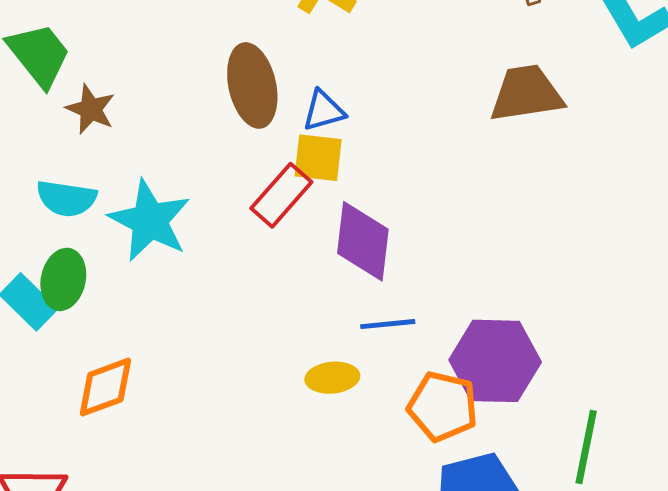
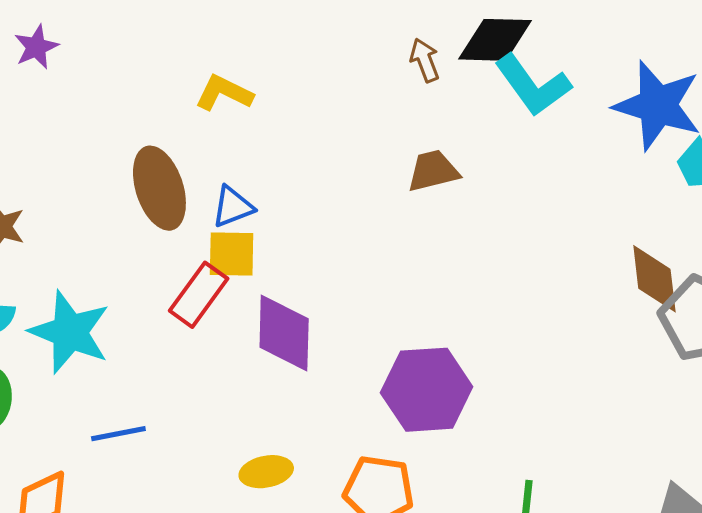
brown trapezoid: (526, 94) -> (433, 171), size x0.7
blue line: (388, 324) -> (118, 434), moved
purple hexagon: (495, 361) -> (427, 390), moved

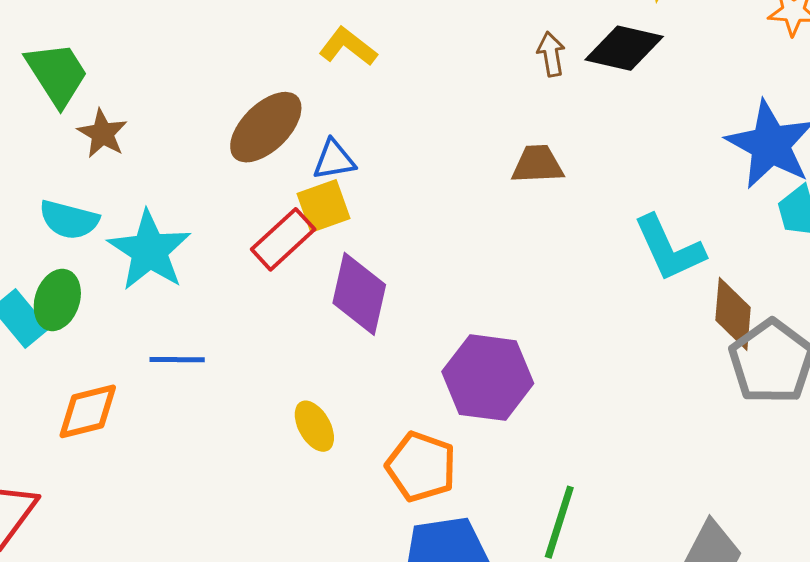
cyan L-shape: (533, 85) -> (669, 248), moved
brown ellipse: (159, 188) -> (266, 127), turned 52
yellow square: (232, 254) -> (324, 206), turned -32
yellow ellipse: (266, 472) -> (314, 426), turned 60

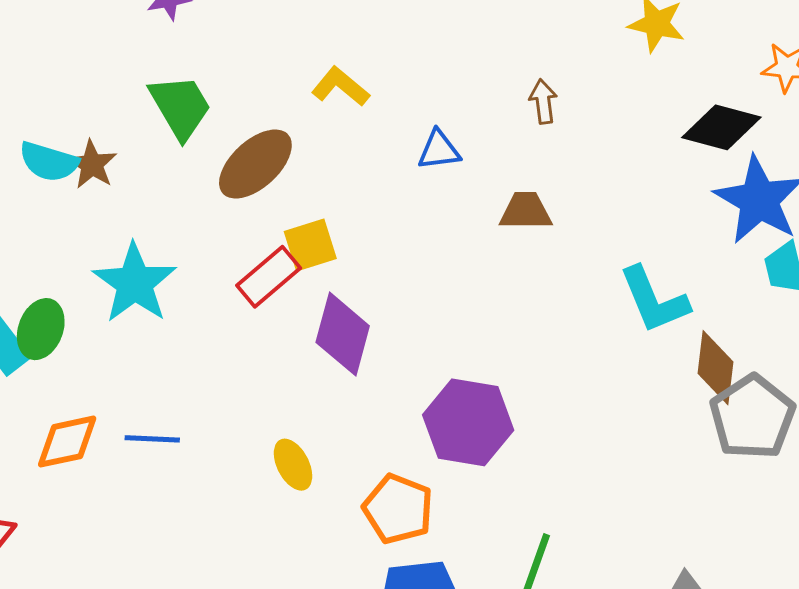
black diamond: (624, 48) -> (721, 127), moved
green trapezoid: (57, 74) -> (180, 107), moved
blue triangle: (334, 160) -> (439, 150), moved
cyan semicircle: (69, 220) -> (49, 162), moved
blue line: (177, 360) -> (152, 439), moved

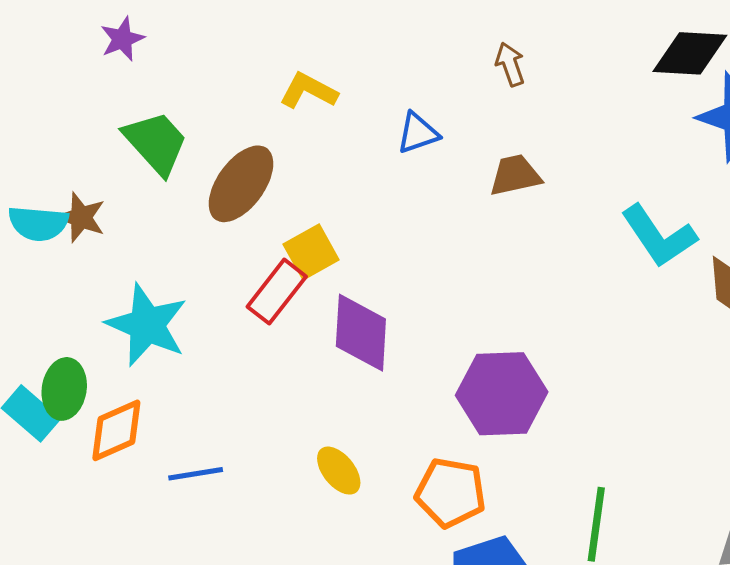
orange diamond: (67, 442) -> (116, 430), moved

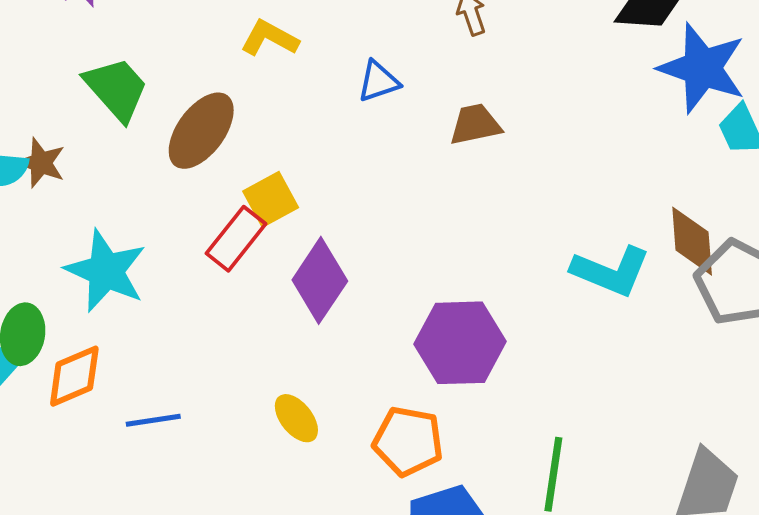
cyan L-shape: (659, 236) -> (611, 271), moved, turned -34
purple diamond: (361, 333) -> (320, 280), turned 30

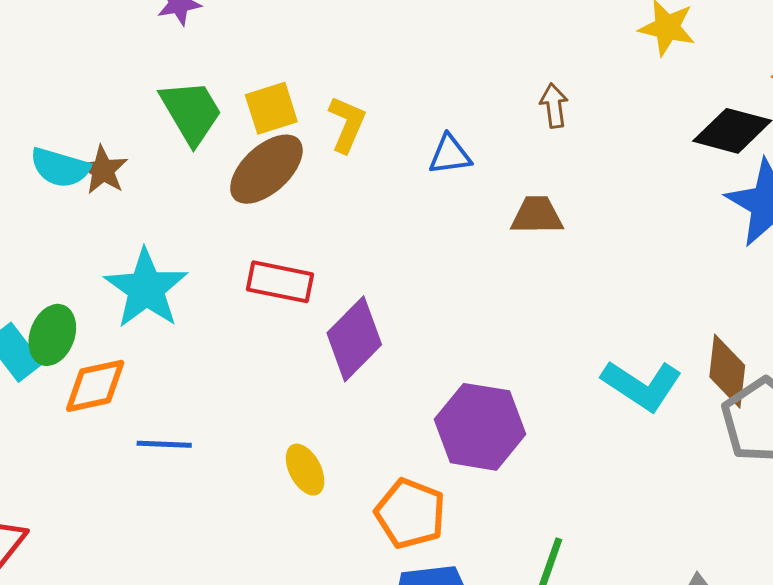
yellow L-shape: (269, 38) -> (347, 124), moved, turned 74
yellow square: (271, 199) -> (271, 108), moved
red rectangle: (236, 239) -> (280, 282), turned 52

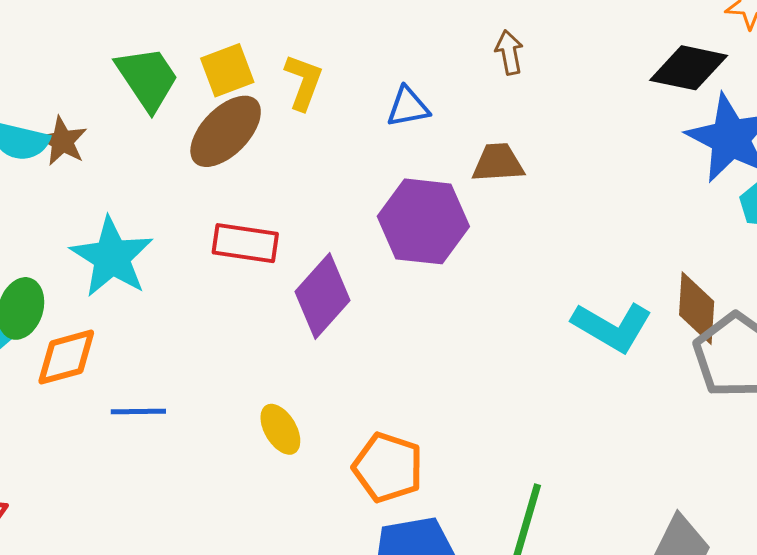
purple hexagon: (480, 427) -> (423, 221), moved

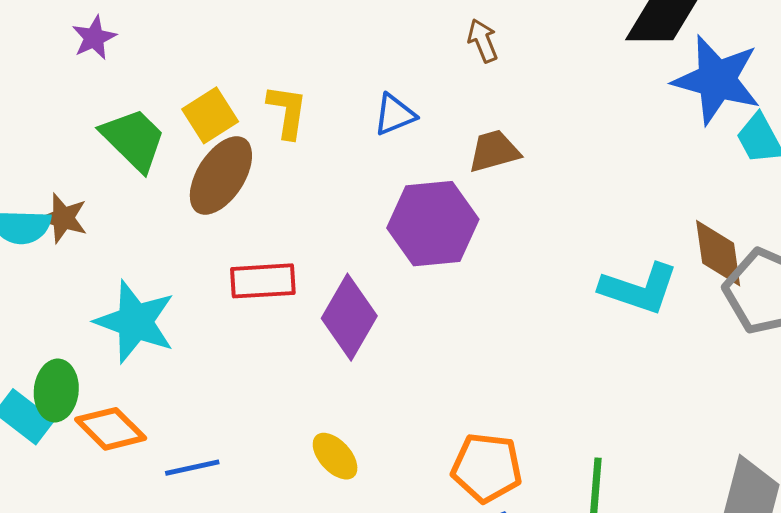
orange diamond: (66, 357) -> (111, 429), turned 72
orange pentagon: (388, 467) -> (487, 468), moved

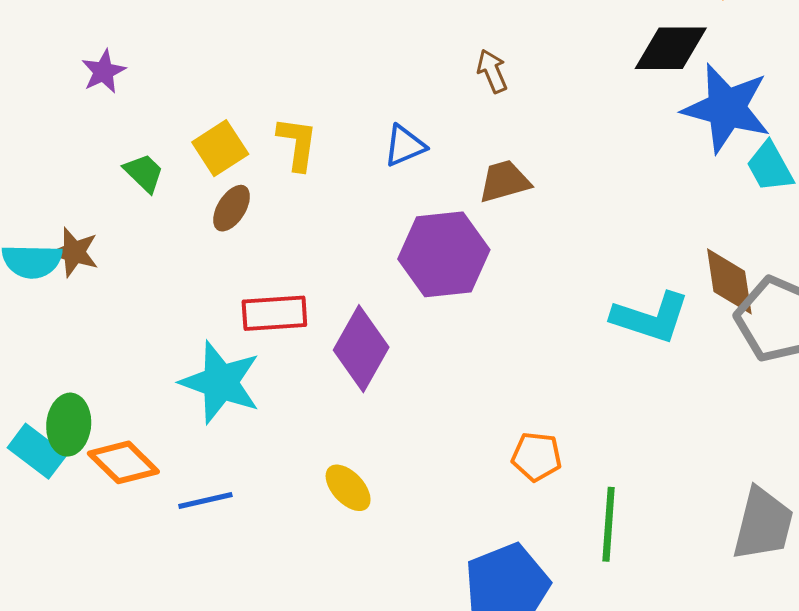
green trapezoid: (134, 139) -> (144, 173), size x0.6
brown ellipse: (221, 175) -> (232, 208), size x0.6
cyan star: (135, 322) -> (220, 382), moved
orange pentagon: (487, 468) -> (537, 457), moved, size x0.7

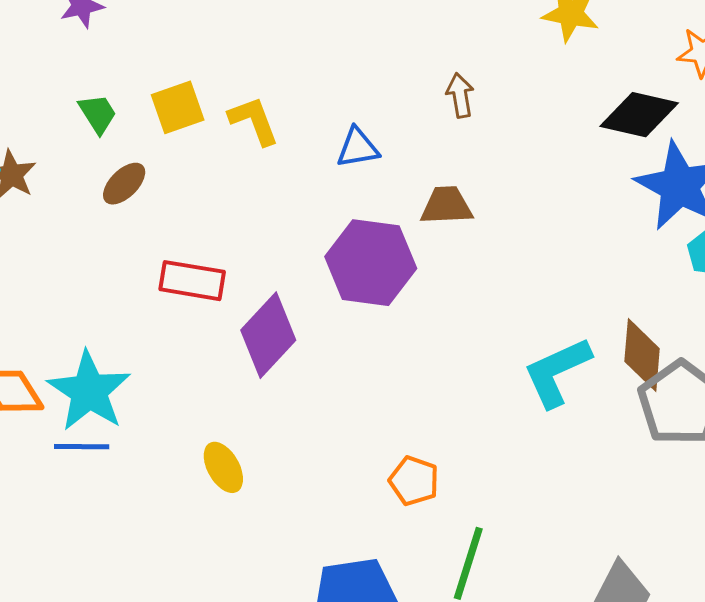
yellow L-shape: (297, 144) -> (254, 121), turned -42
brown ellipse: (232, 208) -> (124, 184), moved
cyan L-shape: (651, 318) -> (557, 372), turned 124
cyan star: (220, 382) -> (89, 391), moved

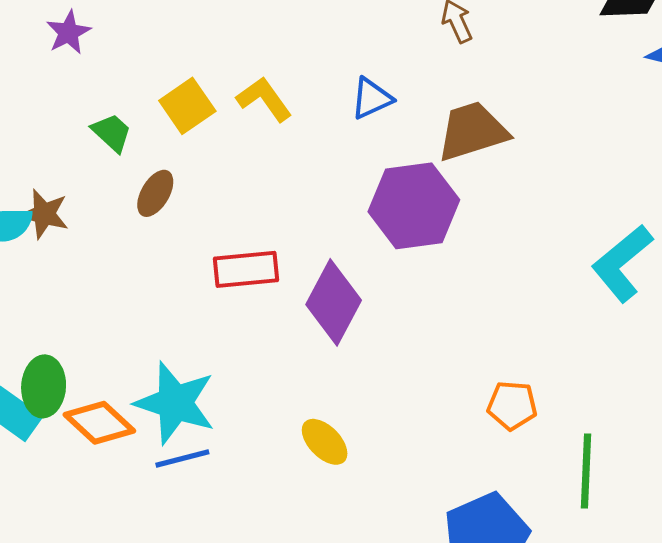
brown trapezoid: (446, 206) -> (472, 131), size x1.4

